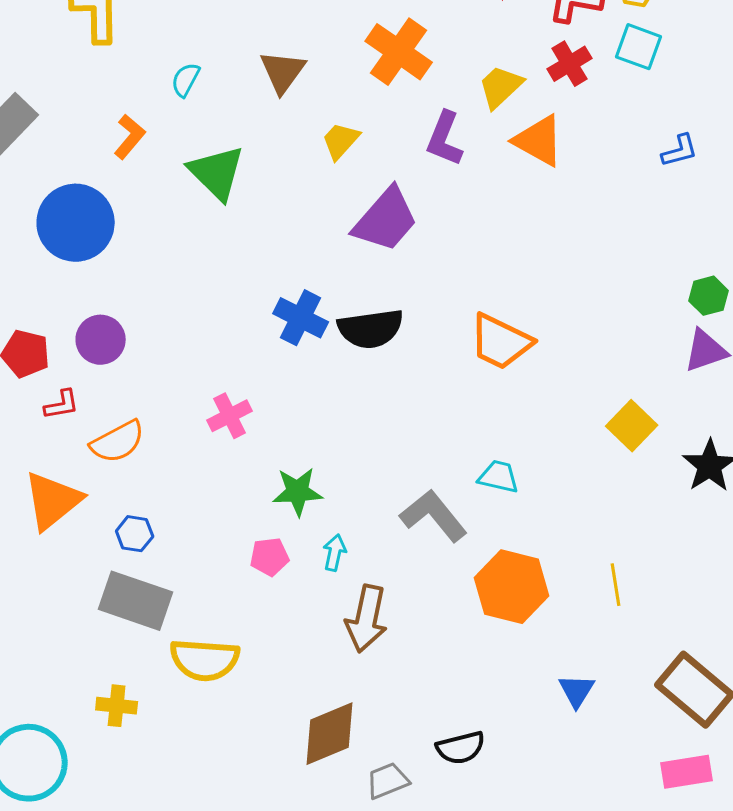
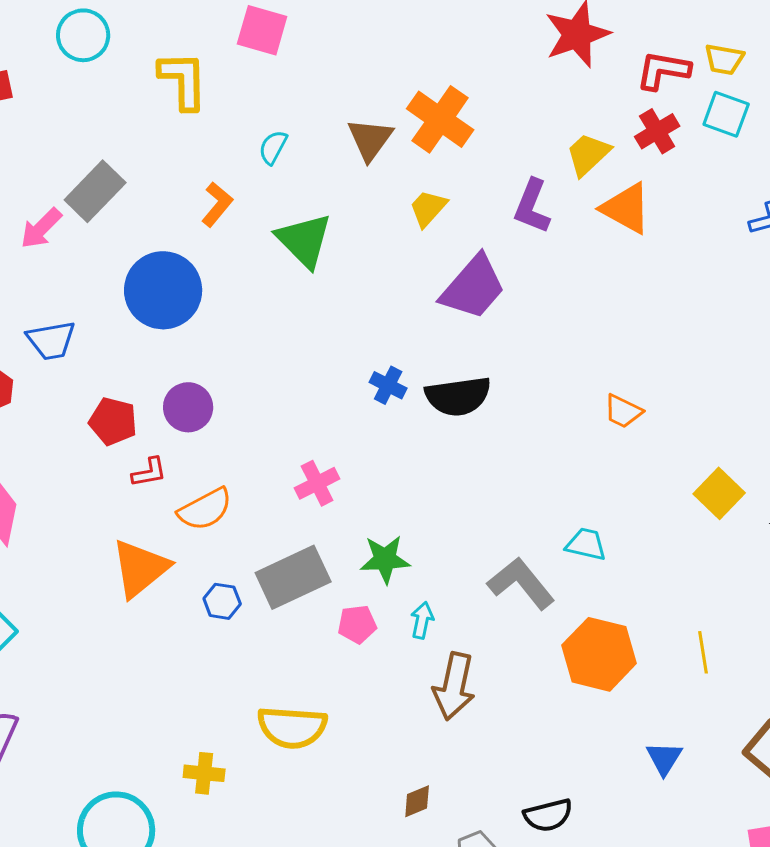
orange cross: (399, 52) -> (440, 119), moved
blue cross: (301, 318) -> (388, 385), size x0.7
orange trapezoid: (501, 342) -> (623, 411), moved, size x0.6
gray rectangle: (136, 601) -> (293, 577), moved, turned -44
brown diamond: (330, 734) -> (417, 801), size x0.5

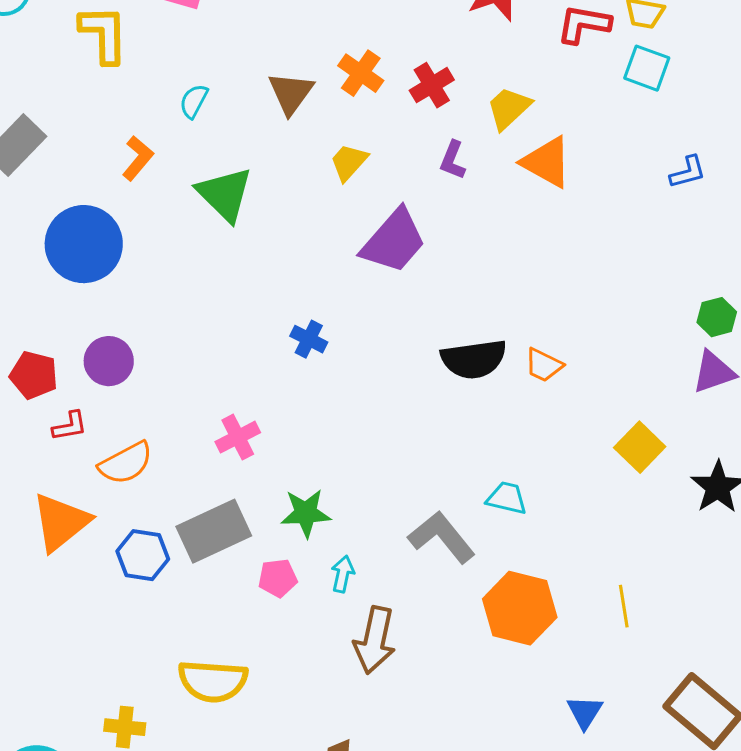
orange cross: (440, 119) -> (361, 73), size x0.7
red cross: (657, 131) -> (432, 85), moved
purple L-shape: (532, 206) -> (453, 160), size x0.7
black semicircle: (458, 396) -> (474, 359), moved
blue hexagon: (222, 601) -> (143, 555), size x1.4

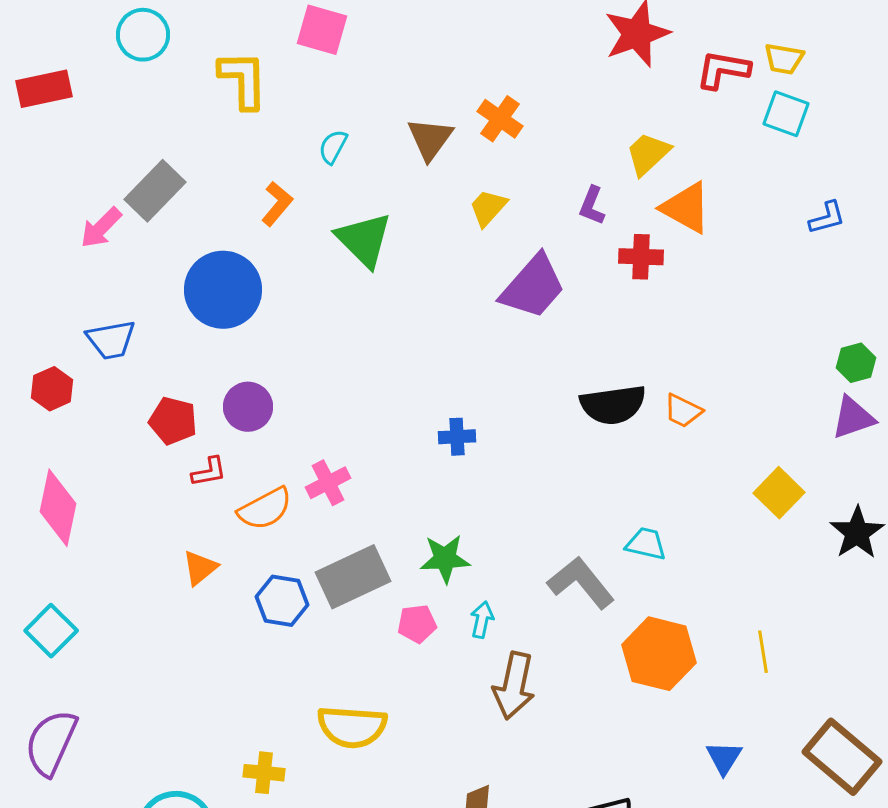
red cross: (432, 85) -> (641, 257), moved, turned 33
blue cross: (309, 339) -> (457, 437), moved, turned -30
pink cross: (238, 437) -> (328, 483), moved
orange triangle: (61, 522) -> (200, 568), size x0.6

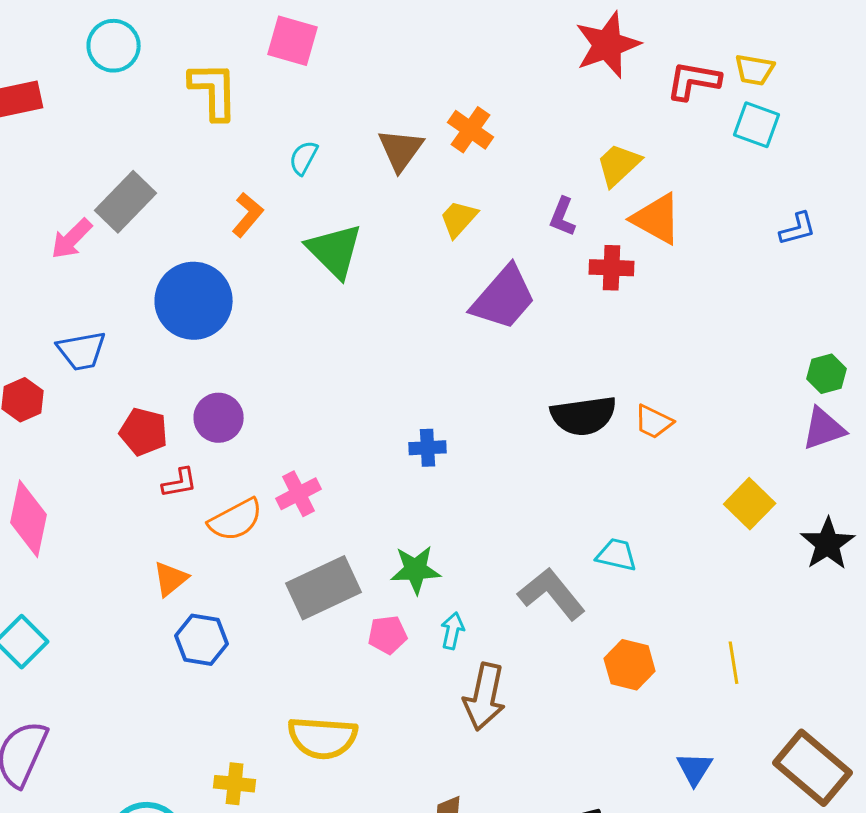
blue hexagon: (282, 601) -> (202, 640), moved
orange hexagon: (659, 654) -> (630, 665), size x0.7

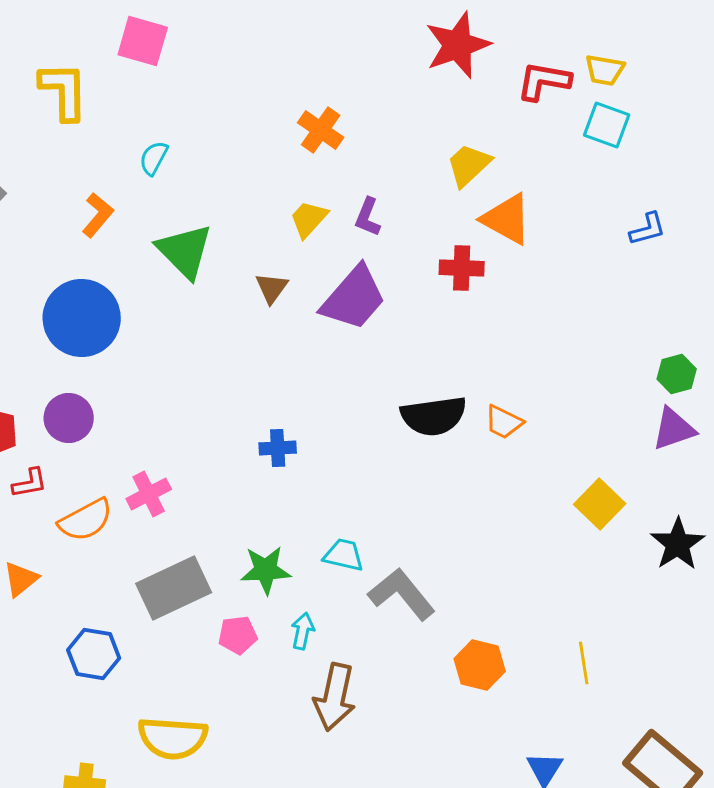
brown triangle: (401, 150) -> (272, 288), moved, size x0.7
purple L-shape: (563, 217) -> (368, 217), moved
blue circle: (194, 301) -> (82, 318), moved
cyan trapezoid: (617, 555) -> (344, 555), moved
blue hexagon: (202, 640) -> (94, 654), moved

